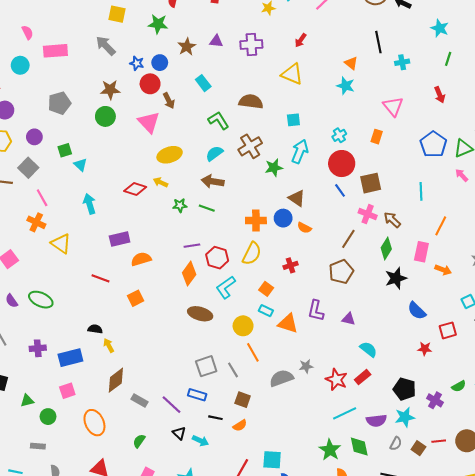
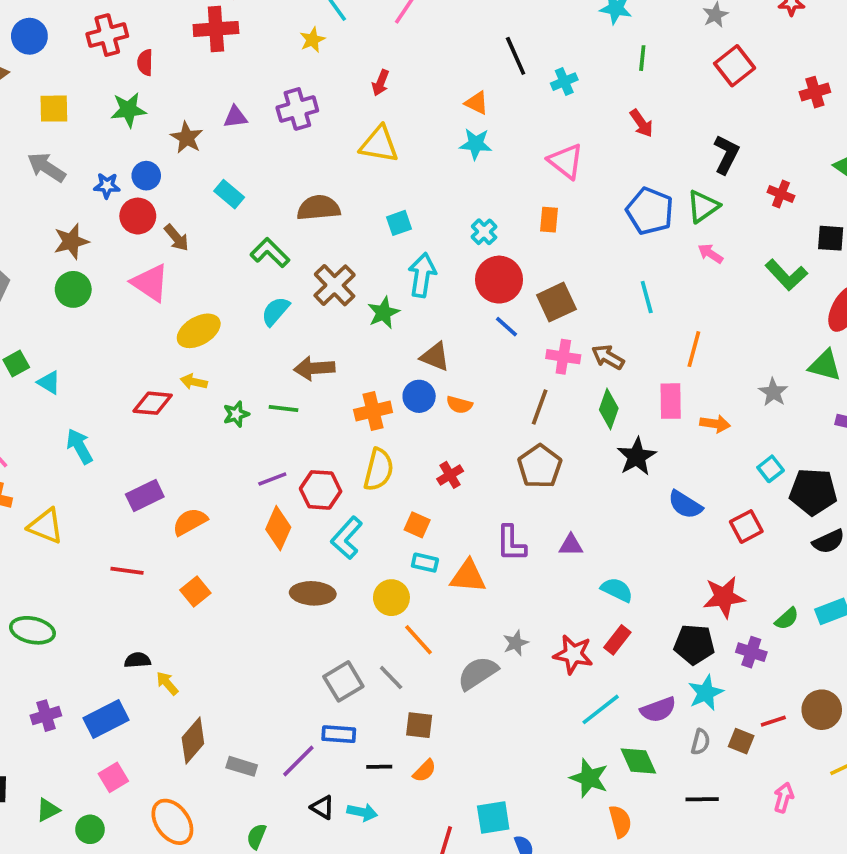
brown arrow: (213, 181) -> (314, 368), moved
red star: (425, 349) -> (724, 597), moved, size x1.6
purple line: (172, 405) -> (298, 761), turned -75

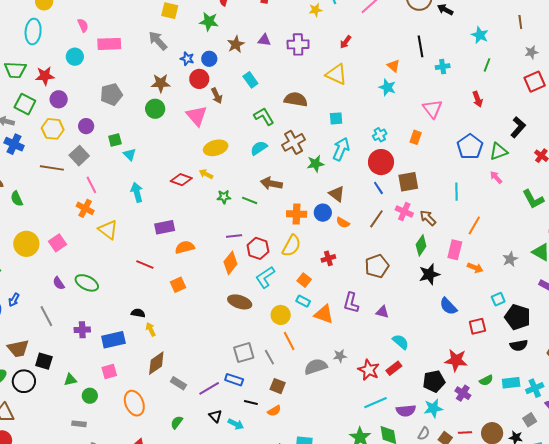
brown line: (540, 407) -> (376, 219), moved
black pentagon: (694, 644) -> (434, 381), turned -30

